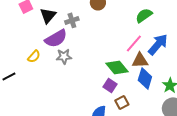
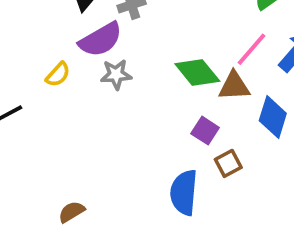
brown triangle: (140, 60) -> (234, 86), moved
green diamond: (117, 67) -> (197, 72), moved

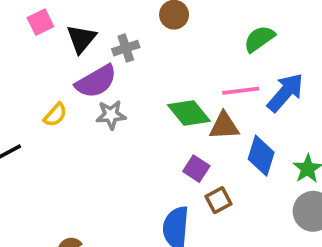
pink line: (252, 49) -> (241, 91), turned 42

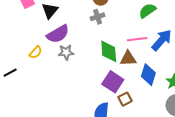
gray cross: (126, 48) -> (98, 17), moved
green diamond: (189, 113) -> (109, 51), turned 35
purple square: (196, 169) -> (113, 82), size x1.5

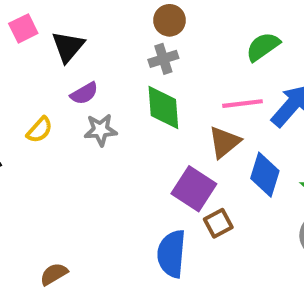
purple semicircle: (58, 34) -> (84, 93), size x0.6
green diamond: (109, 51) -> (163, 108), moved
brown triangle: (128, 58) -> (224, 142), turned -36

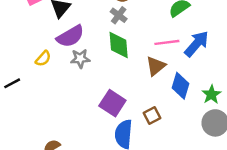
gray cross: (163, 59) -> (119, 15), turned -35
purple semicircle: (84, 93) -> (70, 36), size x1.6
purple square: (194, 189) -> (112, 103), moved

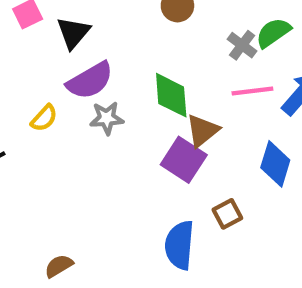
gray cross: (119, 15) -> (242, 45), moved
brown triangle: (156, 66) -> (202, 131), moved
purple square: (112, 103) -> (184, 160), moved

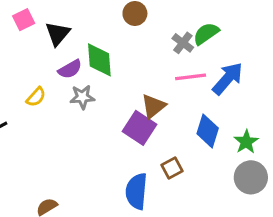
purple semicircle: (90, 81) -> (70, 69), size x0.7
green diamond: (171, 95) -> (99, 60), moved

